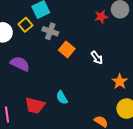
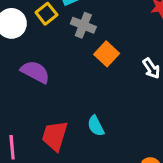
red trapezoid: (35, 105) -> (55, 136), turned 90

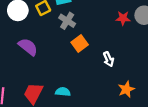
cyan semicircle: (96, 126) -> (63, 92), turned 112

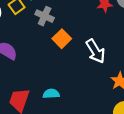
white arrow: (109, 59) -> (96, 51), size x1.5

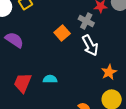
gray cross: (45, 16) -> (86, 21), moved

